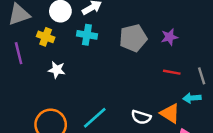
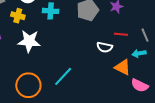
white star: (57, 70) -> (29, 41), size x1.6
white semicircle: (141, 117) -> (105, 47), moved

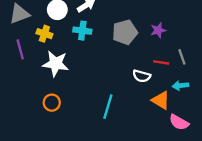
gray line: (145, 35) -> (182, 57), moved
cyan line: (63, 76) -> (108, 107), moved, turned -30
orange circle: (28, 85) -> (52, 103), moved, size x0.6

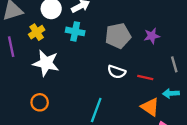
yellow cross: (44, 34) -> (37, 32), turned 35
red line: (161, 62) -> (145, 77), moved
white semicircle: (142, 76) -> (117, 72), moved

